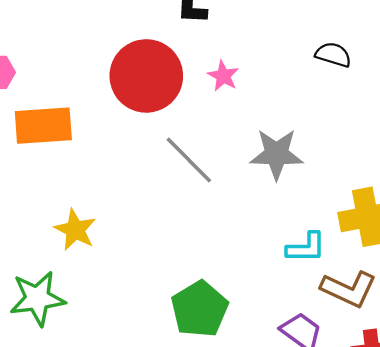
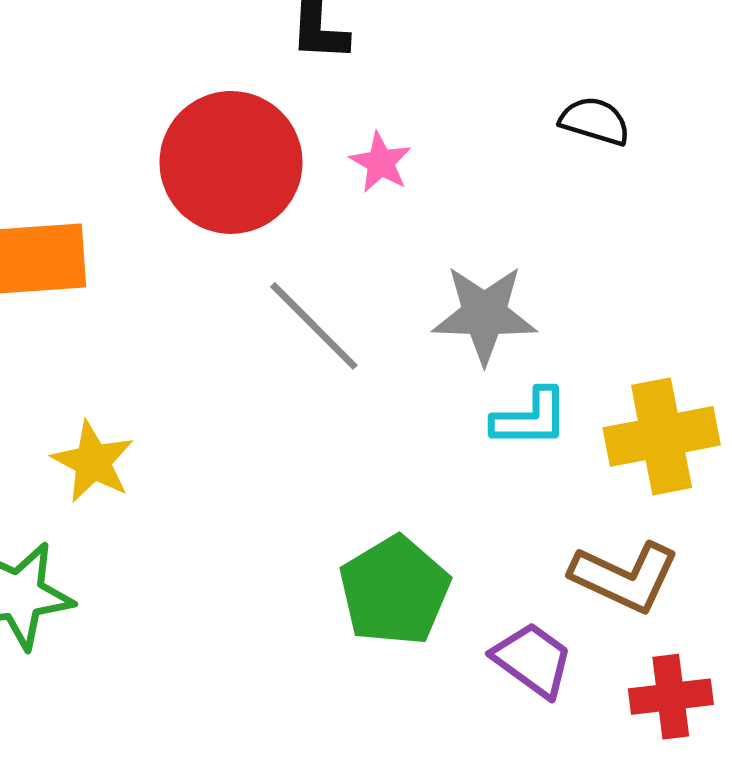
cyan L-shape: (306, 248) -> (530, 418), moved
green pentagon: (200, 309) -> (394, 591), moved

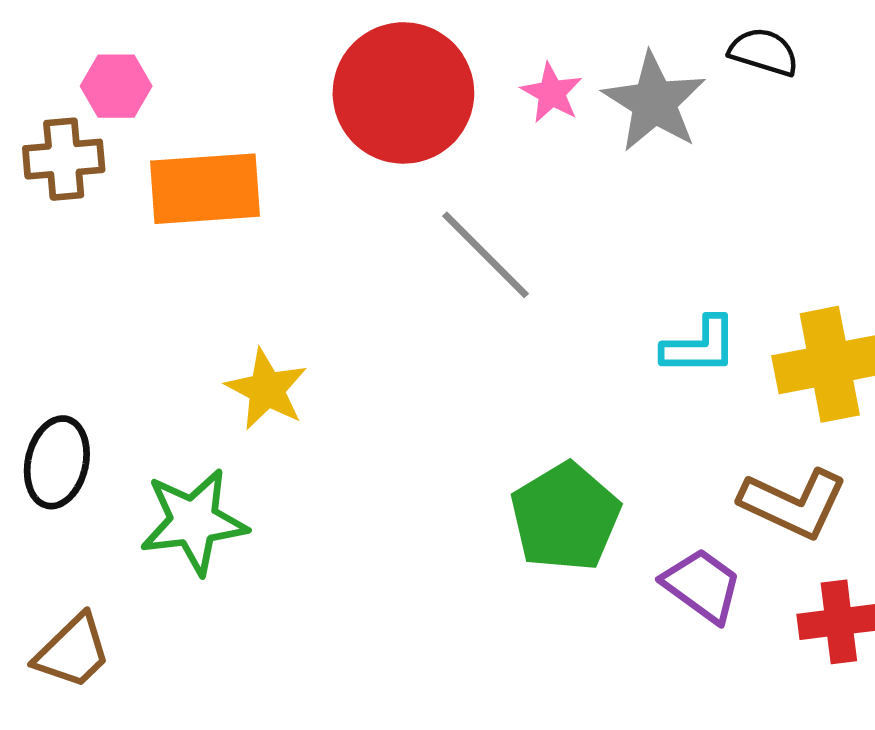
gray star: (484, 314) -> (654, 102), moved, turned 30

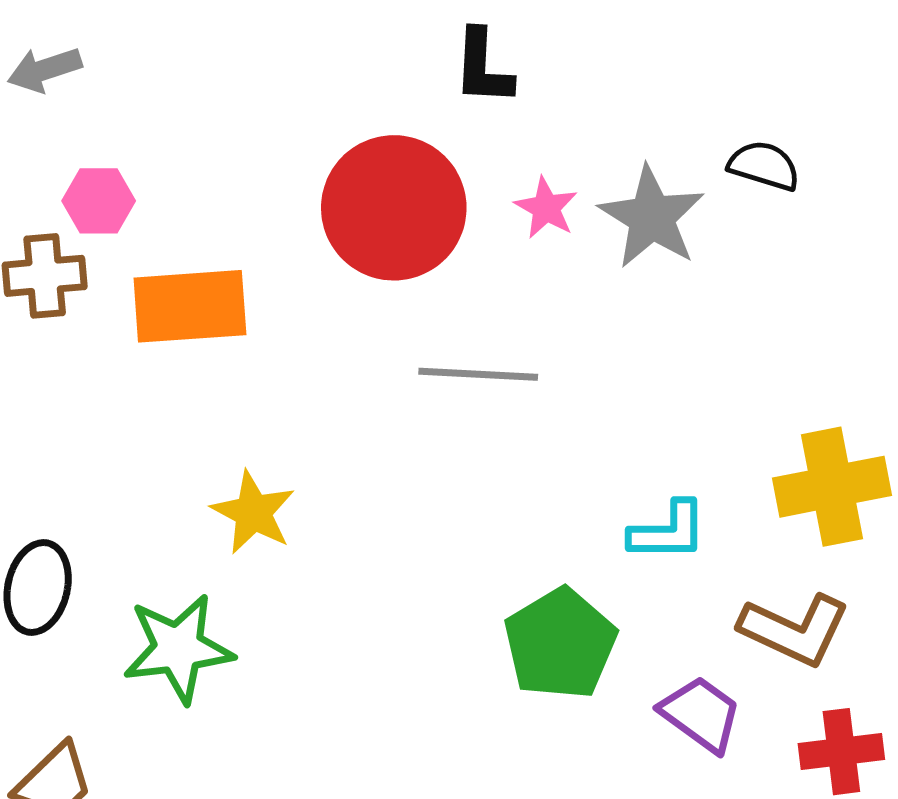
gray line: (485, 255) -> (478, 374), turned -42
cyan L-shape: (700, 346) -> (668, 531), moved

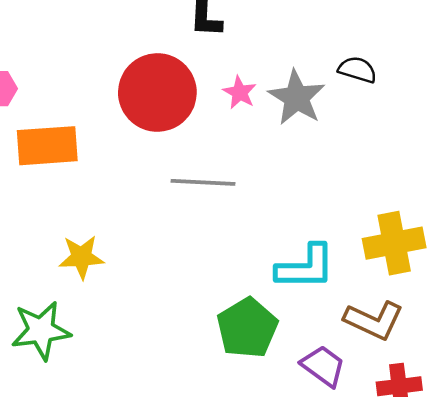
yellow star: (253, 512) -> (81, 257), turned -30
cyan L-shape: (668, 531) -> (305, 267), size x1.4

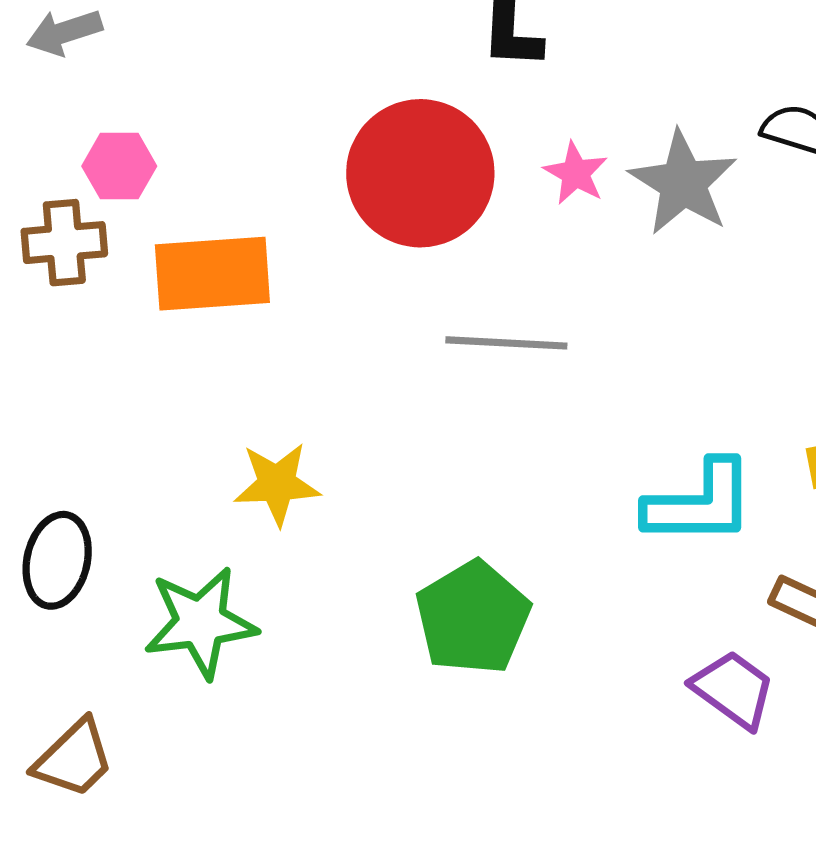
green pentagon: (247, 328) -> (473, 618), moved

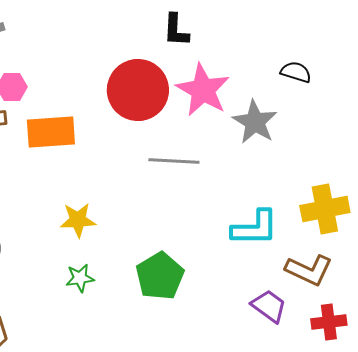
pink star: (576, 173) -> (203, 90), size x2.0
gray star: (683, 183) -> (255, 122), moved
green star: (201, 622) -> (80, 278), moved, size x0.6

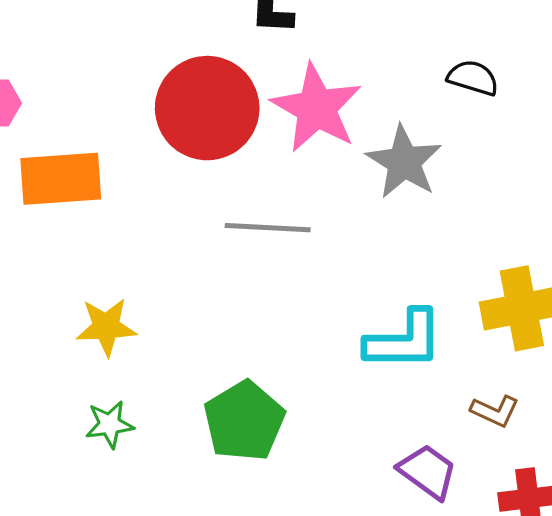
brown L-shape: (309, 270) -> (495, 411), size x0.6

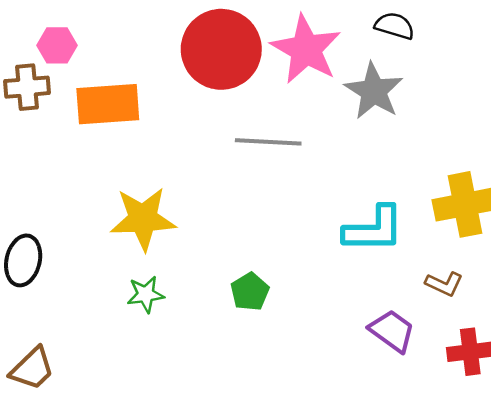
black semicircle: (473, 78) -> (395, 26), moved
yellow star: (106, 327) -> (143, 219), size x1.4
green pentagon: (244, 421) -> (250, 292), size x0.6

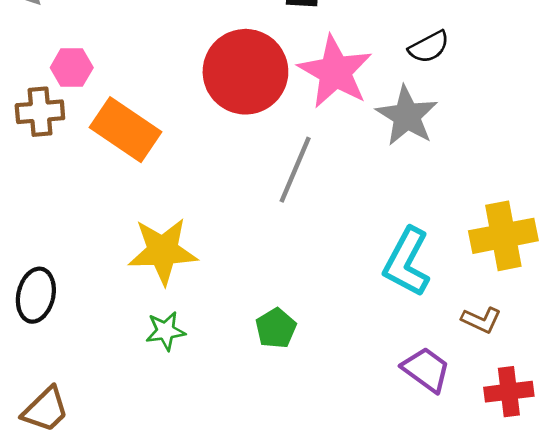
black semicircle: (395, 26) -> (429, 47), turned 135
orange rectangle: (108, 104) -> (125, 130), turned 38
gray line: (268, 142) -> (295, 170), turned -70
cyan L-shape: (374, 229) -> (407, 262), turned 118

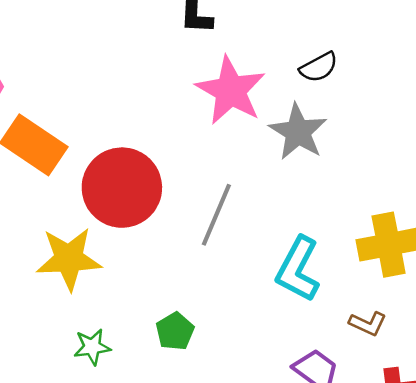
red circle: (245, 72) -> (122, 188), moved
gray line: (295, 170) -> (216, 215), moved
green star: (165, 331) -> (92, 347), moved

